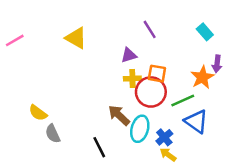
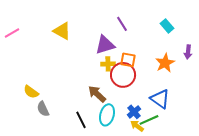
purple triangle: (129, 55) -> (105, 45), size x1.5
purple arrow: (217, 64) -> (188, 52), moved
green line: (183, 101) -> (149, 120), moved
cyan ellipse: (140, 129) -> (107, 115), moved

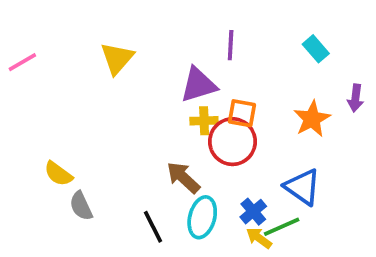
purple line: (122, 24) -> (231, 45), turned 35
yellow triangle: (62, 31) -> (117, 58), turned 42

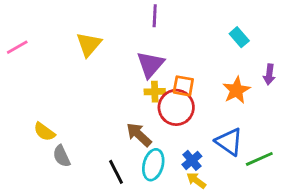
purple line: (231, 45) -> (155, 16), moved
purple triangle: (198, 85) -> (150, 64), turned -32
green line: (282, 227) -> (259, 159), moved

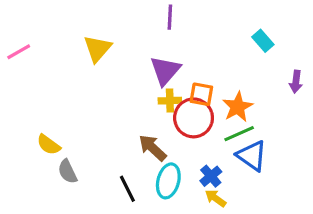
orange star: (236, 90) -> (238, 107), moved
green line: (259, 159) -> (239, 134), moved

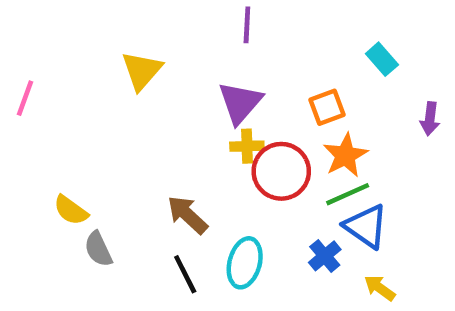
pink line: (19, 52) -> (25, 98), moved, turned -40
orange square: (201, 94) -> (327, 107), moved, turned -30
brown arrow: (153, 148) -> (187, 215), moved
blue cross: (211, 176) -> (325, 256), moved
yellow arrow: (216, 198) -> (380, 288), moved

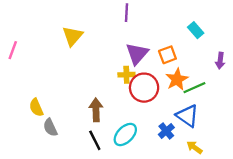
purple triangle: (240, 103) -> (137, 54), moved
green line: (348, 194) -> (194, 88), moved
yellow semicircle: (71, 210) -> (36, 108), turned 30
brown arrow: (187, 215) -> (96, 110), turned 45
cyan ellipse: (245, 263) -> (125, 134), turned 30

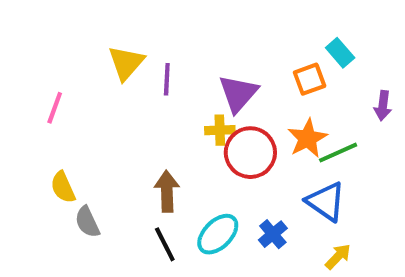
purple line: (126, 13) -> (167, 79), moved
pink line: (13, 50) -> (55, 108), moved
orange square: (167, 55) -> (310, 79), moved
blue cross: (166, 131) -> (273, 234), moved
yellow arrow: (194, 147) -> (338, 257), turned 98

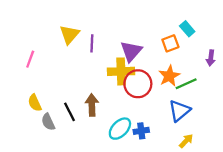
yellow cross: (220, 130) -> (121, 71), size x1.6
blue triangle: (326, 202) -> (179, 111), turned 45
blue cross: (273, 234) -> (141, 131), moved, turned 32
black line: (165, 244) -> (69, 112), moved

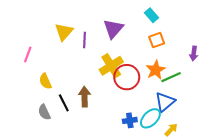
cyan rectangle: (187, 29) -> (151, 15), moved
purple triangle: (131, 51) -> (113, 29), moved
yellow cross: (121, 71) -> (111, 66), turned -30
yellow semicircle: (35, 103) -> (45, 81), moved
cyan ellipse: (120, 129) -> (150, 118), moved

